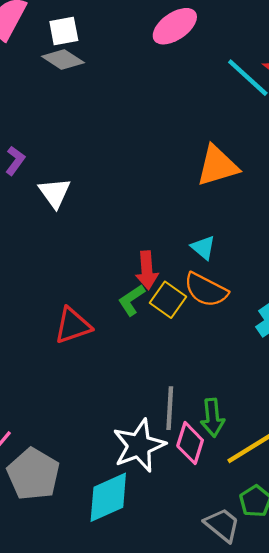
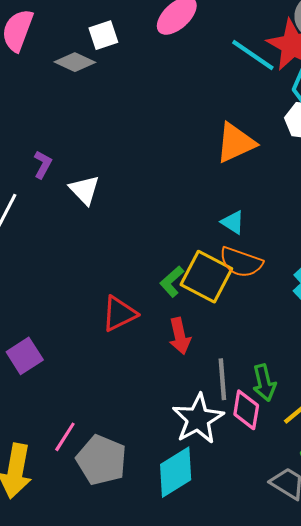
white square: (64, 31) -> (103, 35), moved
red arrow: (147, 270) -> (180, 336), moved
yellow square: (168, 300) -> (206, 277), size x1.5

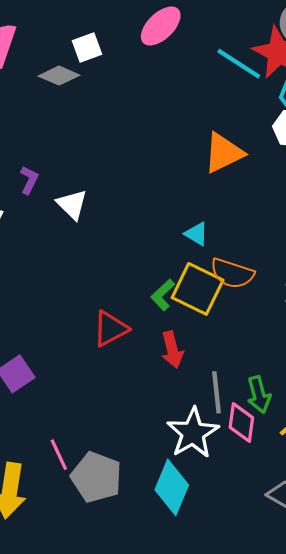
cyan triangle: (233, 222) -> (196, 234), moved
pink line: (65, 437) -> (59, 455), turned -56
cyan diamond: (176, 472) -> (172, 487), turned -34

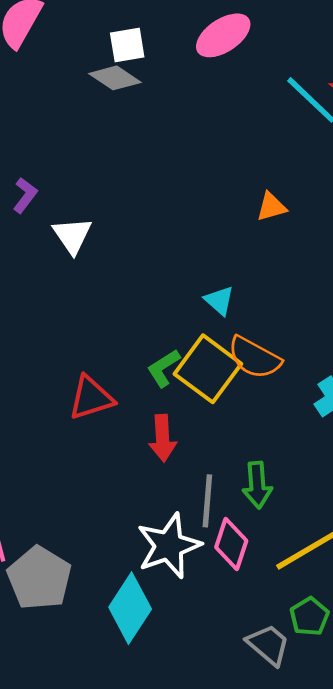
gray diamond: (59, 76) -> (115, 78), moved
orange triangle: (224, 153) -> (271, 207), size x0.6
green arrow: (259, 395) -> (257, 485), moved

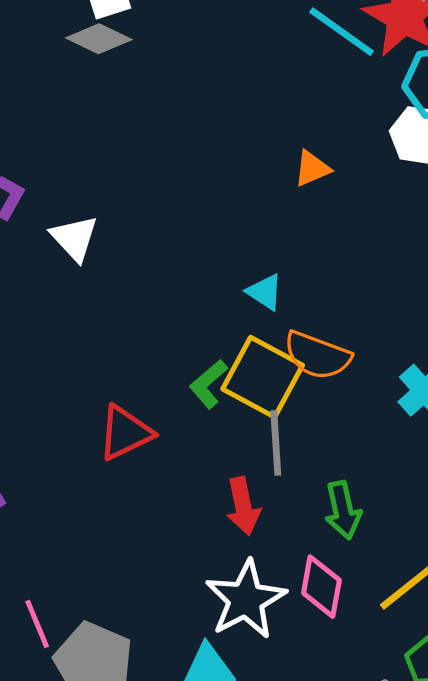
red arrow: (163, 438) -> (243, 506), moved
gray line: (207, 501) -> (276, 443), moved

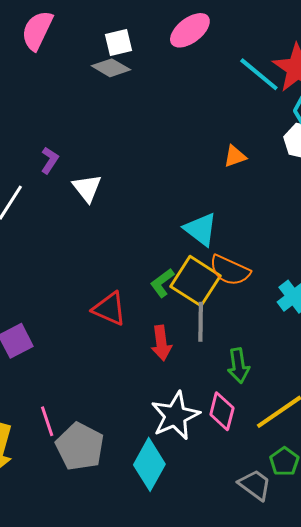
cyan triangle: (265, 292) -> (201, 229), size x1.5
red triangle: (125, 433) -> (109, 309), turned 45
red arrow: (243, 506) -> (161, 343), moved

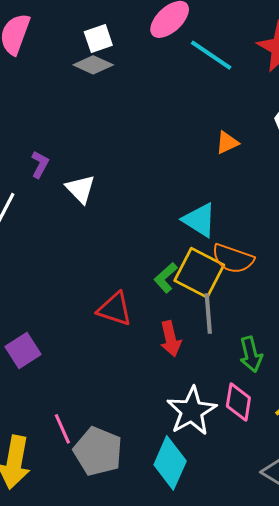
cyan line: (259, 74) -> (211, 55), moved

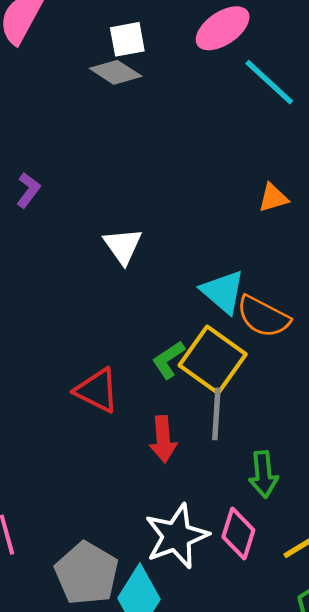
white triangle: (81, 189) -> (123, 246), moved
orange semicircle: (233, 259) -> (263, 317), moved
gray pentagon: (98, 451) -> (87, 573), moved

